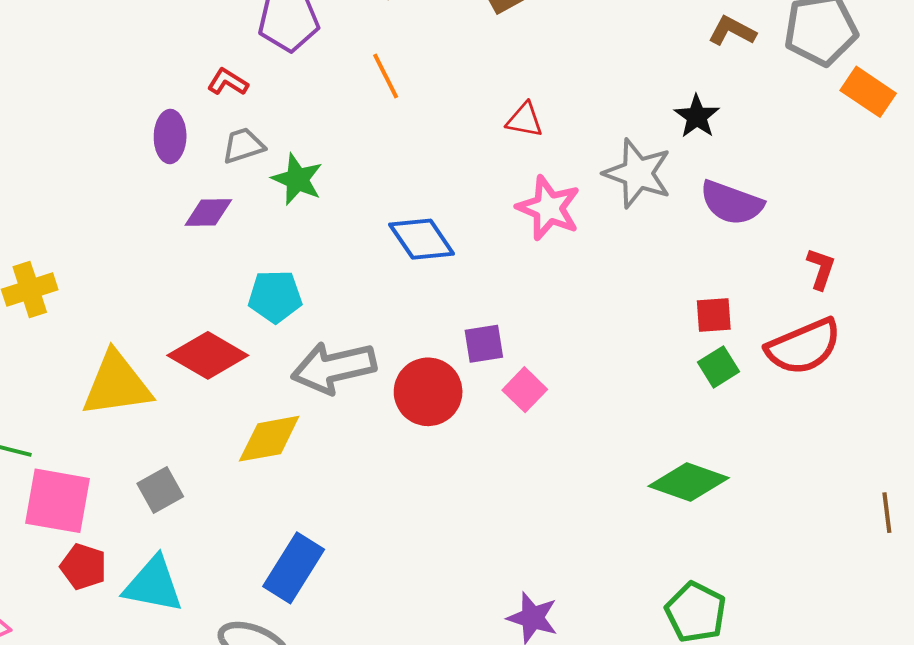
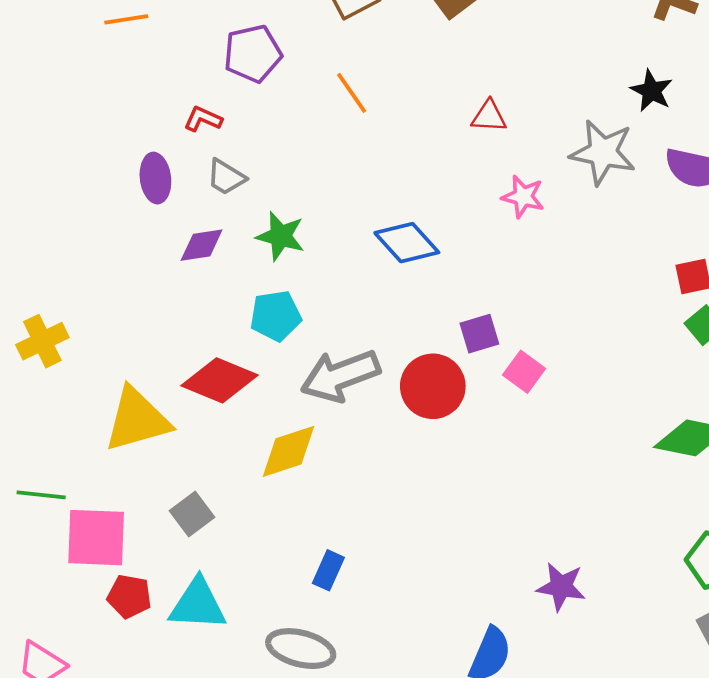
gray trapezoid: (243, 146) -> (226, 177), turned -123
green star: (297, 179) -> (281, 236), moved
pink star: (549, 208) -> (523, 197), size x0.7
blue rectangle: (294, 568) -> (328, 570), size x0.6

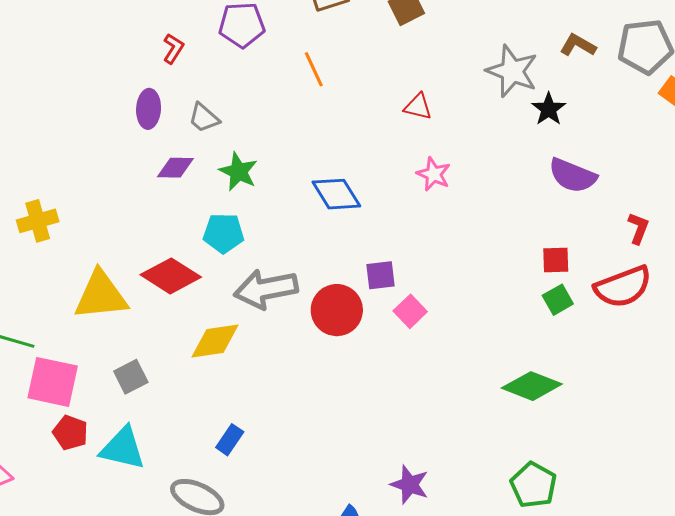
red L-shape: (203, 119) -> (173, 48), moved, turned 88
gray star: (603, 152) -> (512, 71), moved

